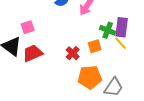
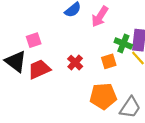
red cross: (73, 53) -> (75, 63), moved

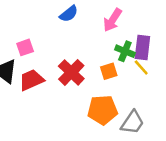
pink arrow: (100, 17) -> (112, 20), moved
red cross: (75, 63) -> (71, 72), size x1.5

